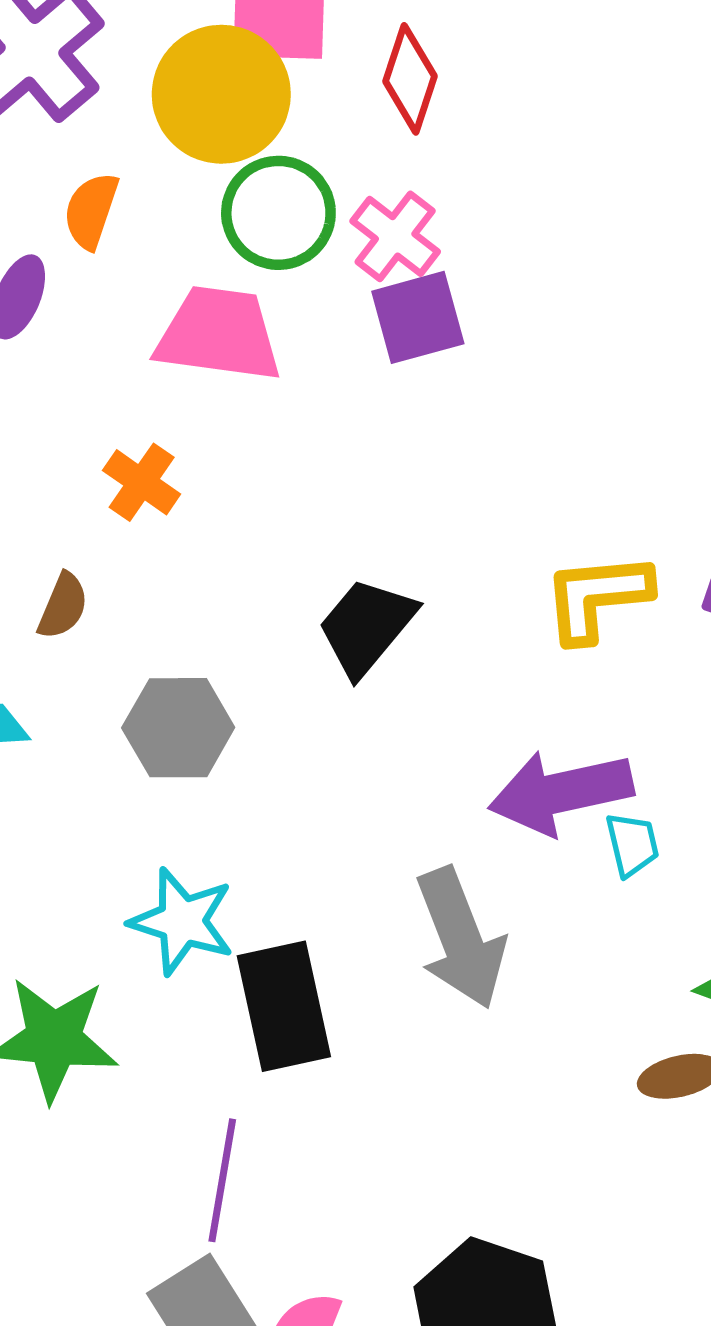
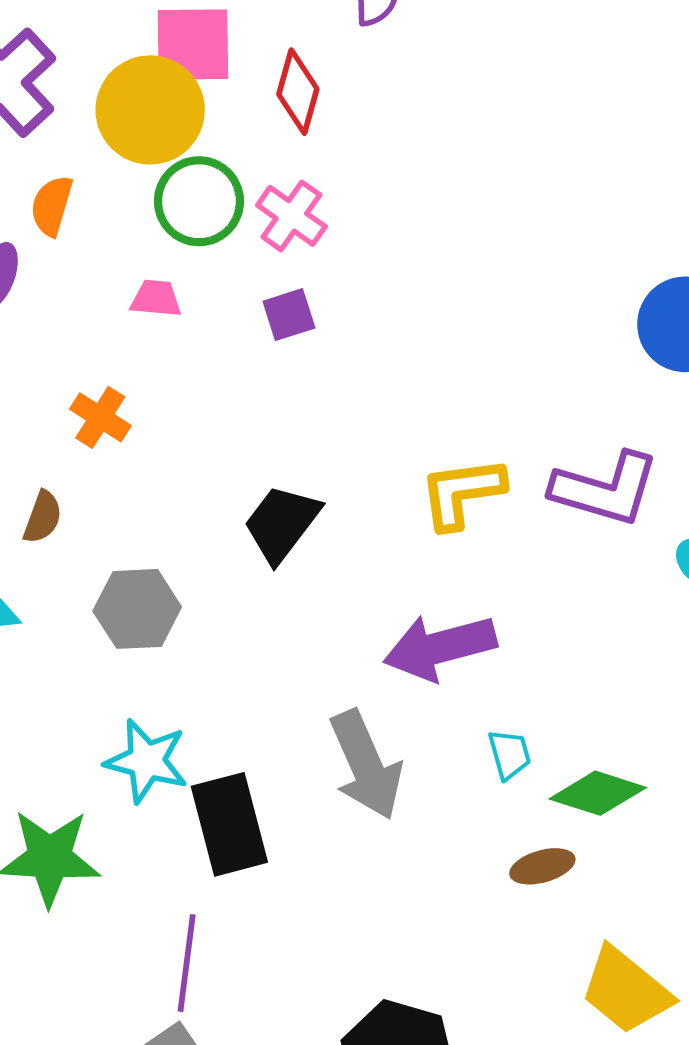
purple square: (418, 317) -> (289, 315), moved, size x0.7
pink trapezoid: (219, 334) -> (156, 299), size x0.5
cyan trapezoid: (632, 844) -> (509, 754), moved

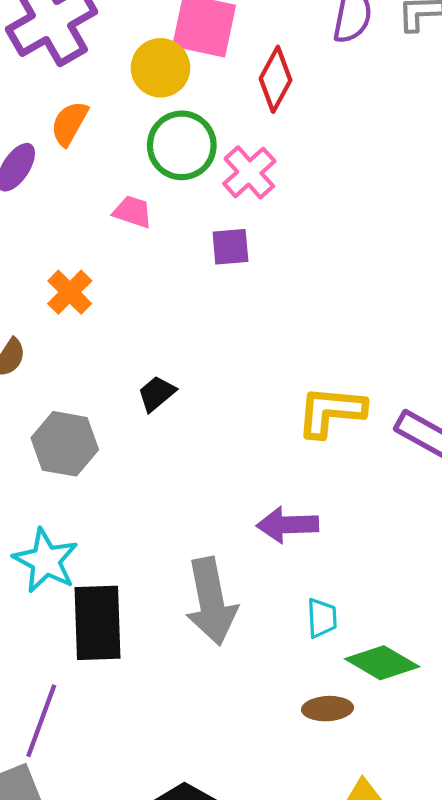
yellow circle: (150, 110) -> (160, 68), size x0.7
black trapezoid: (282, 523) -> (157, 394), moved, size x0.6
purple arrow: (440, 647) -> (288, 525), size x0.7

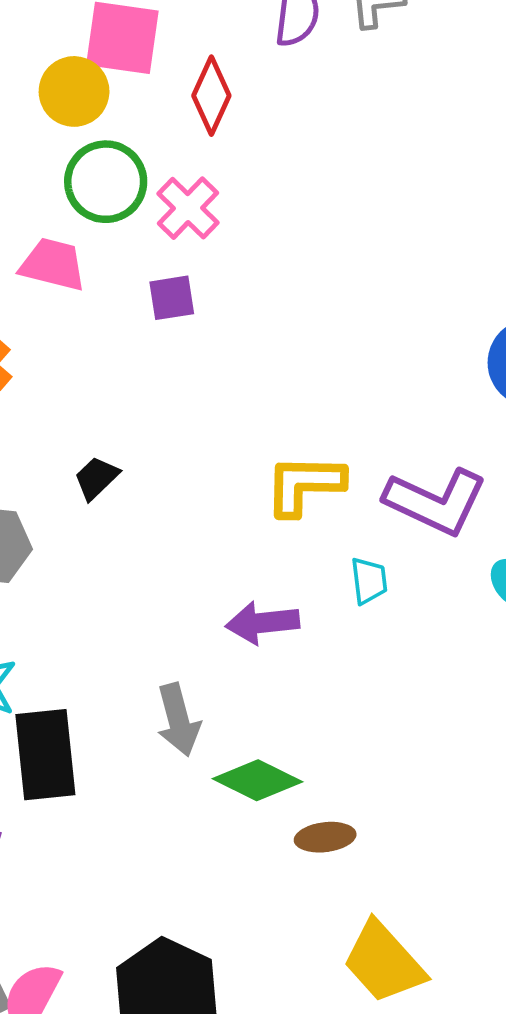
pink trapezoid: (133, 212) -> (53, 264), size x1.4
gray arrow: (211, 601) -> (178, 720), size x0.7
cyan trapezoid: (322, 618) -> (369, 581), moved
green diamond: (382, 663) -> (257, 780), moved

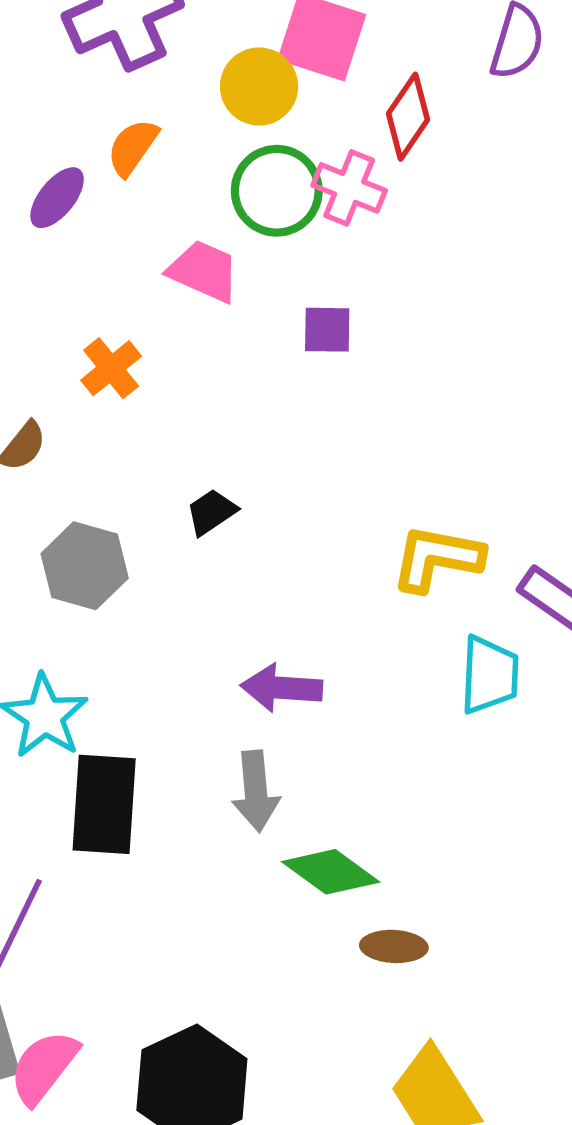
pink cross: (188, 208) -> (349, 188), moved, turned -32
cyan trapezoid: (369, 581) -> (489, 675), size x1.5
purple arrow: (263, 623) -> (282, 688), moved

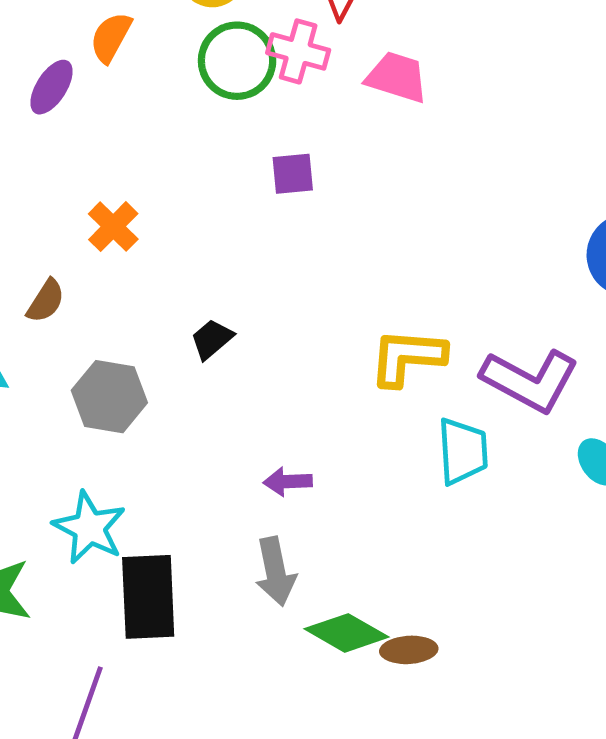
pink trapezoid: (204, 271) -> (397, 77), moved
purple arrow: (282, 688) -> (288, 482), size x0.7
brown ellipse: (394, 946) -> (409, 650), moved

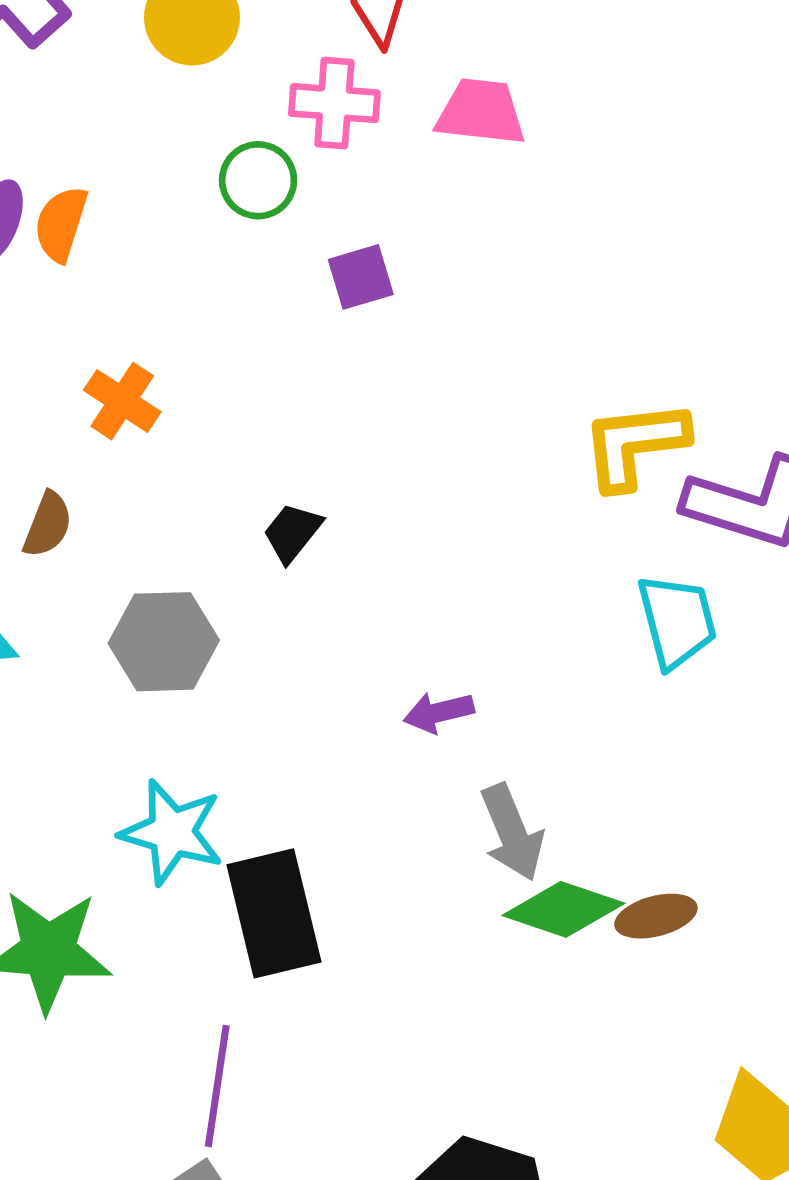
orange semicircle: (111, 37) -> (61, 224), moved
green circle: (237, 61) -> (258, 180), moved, size x0.7
yellow L-shape: (407, 357) -> (635, 444), moved
gray arrow: (275, 572) -> (512, 833), moved

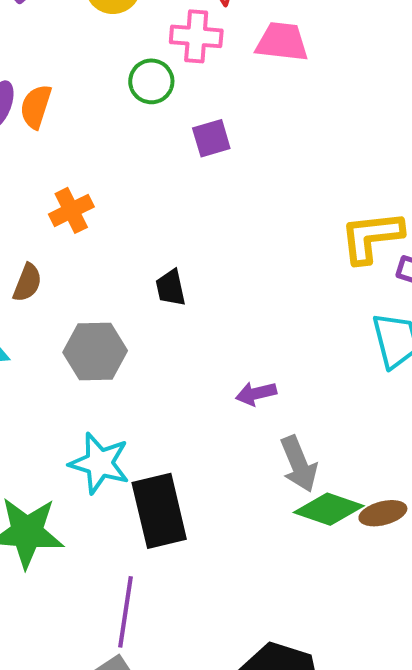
orange cross: (122, 401) -> (71, 210), turned 30
black trapezoid: (292, 532) -> (171, 288), turned -51

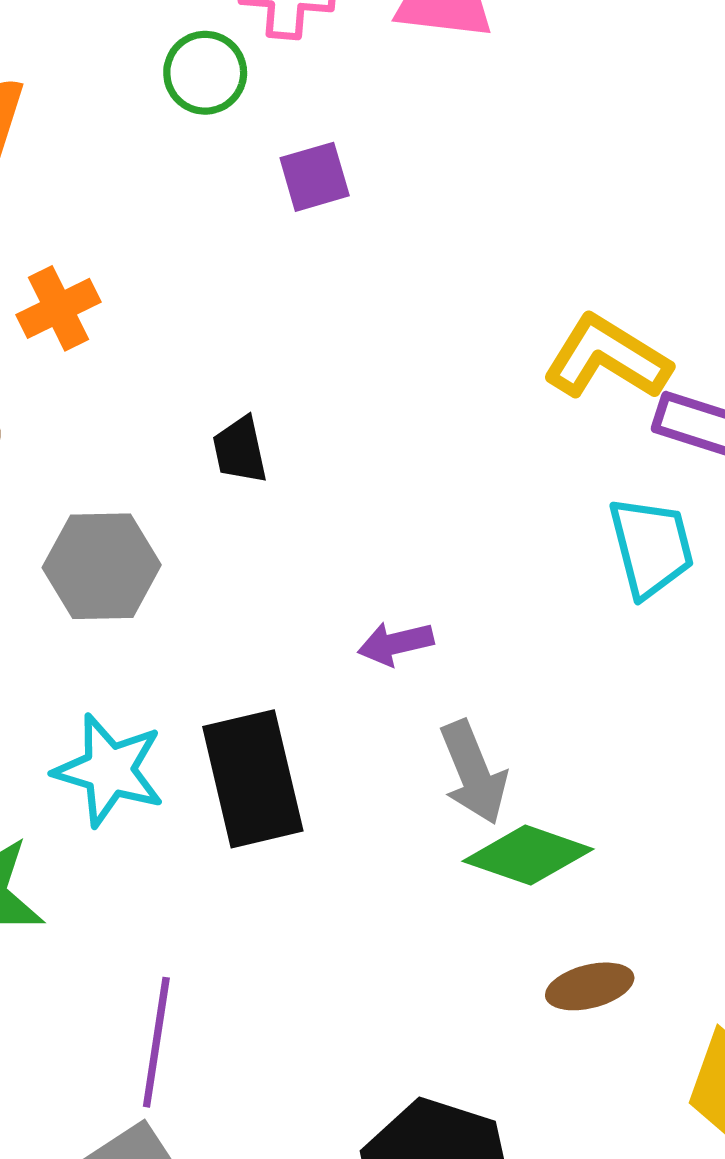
yellow L-shape: (371, 237) -> (607, 358), turned 38
black rectangle: (159, 511) -> (253, 779), moved
brown ellipse: (383, 513) -> (590, 986), moved

